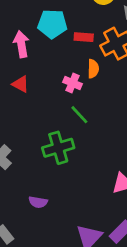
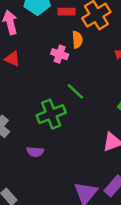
green line: (79, 115) -> (75, 91), moved
purple semicircle: (38, 202) -> (35, 152), moved

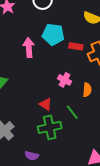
orange semicircle: (77, 40) -> (87, 90), moved
red triangle: (12, 59) -> (46, 104), moved

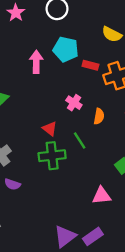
purple semicircle: (32, 156) -> (12, 184), moved

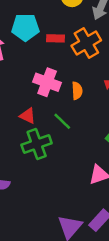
pink cross: (74, 103) -> (47, 82), size x1.5

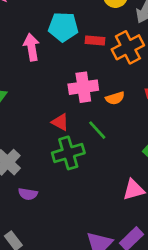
pink cross: (47, 82) -> (83, 87), turned -32
orange semicircle: (77, 91) -> (115, 98), turned 72

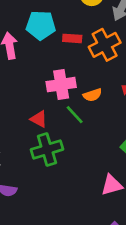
green line: (97, 130) -> (75, 115), moved

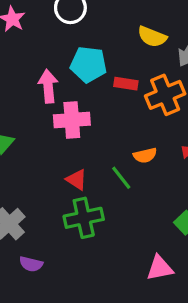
pink cross: (61, 85) -> (72, 120), moved

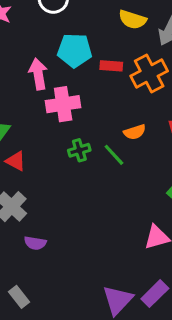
red triangle: (77, 180) -> (16, 161), moved
green cross: (84, 218) -> (79, 150), moved, size x0.6

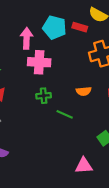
red rectangle: (111, 66) -> (80, 27), moved
green line: (114, 155) -> (65, 114), moved, turned -35

